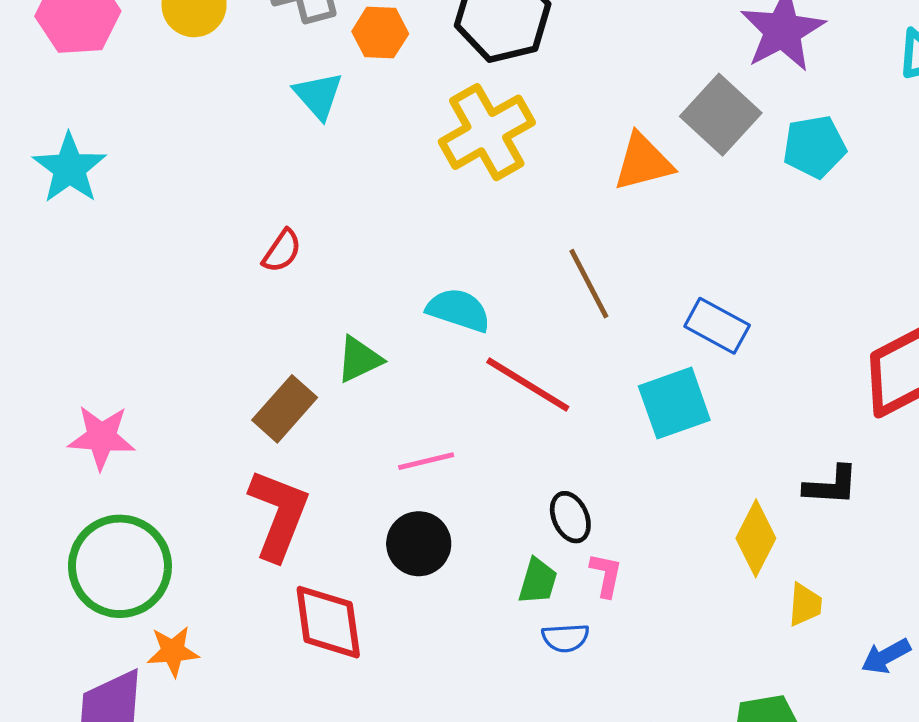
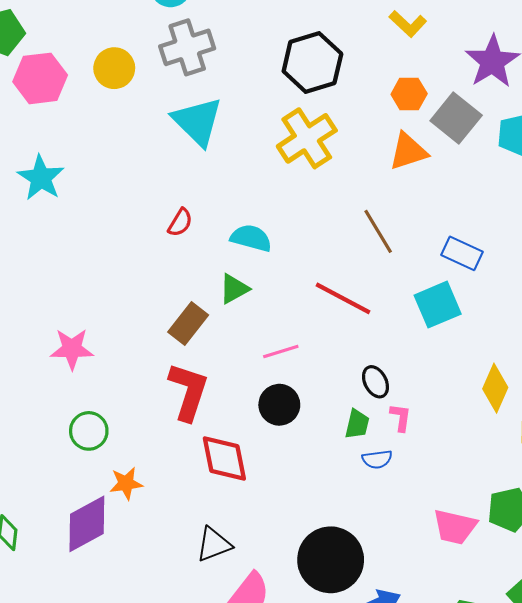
orange hexagon: (380, 33) -> (409, 94), moved
cyan triangle: (318, 95) -> (197, 121), size x1.6
cyan semicircle: (459, 310) -> (251, 238), moved
green circle: (120, 566) -> (89, 431), size x0.6

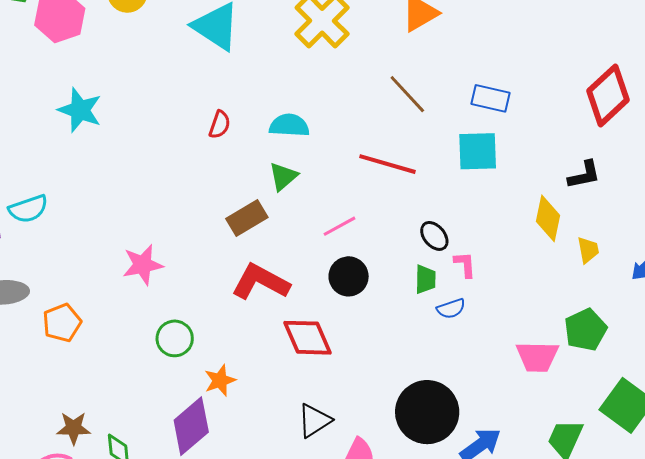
cyan square: (438, 305) -> (478, 151), turned 33
brown rectangle: (188, 324) -> (247, 218), turned 33
red L-shape: (188, 392) -> (261, 282), turned -68

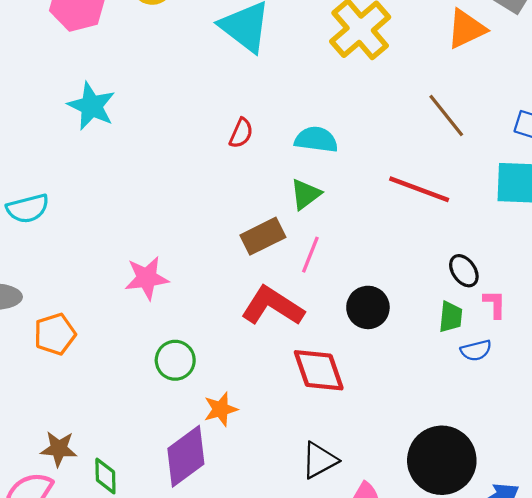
pink line: (340, 226) -> (310, 255), moved, turned -44

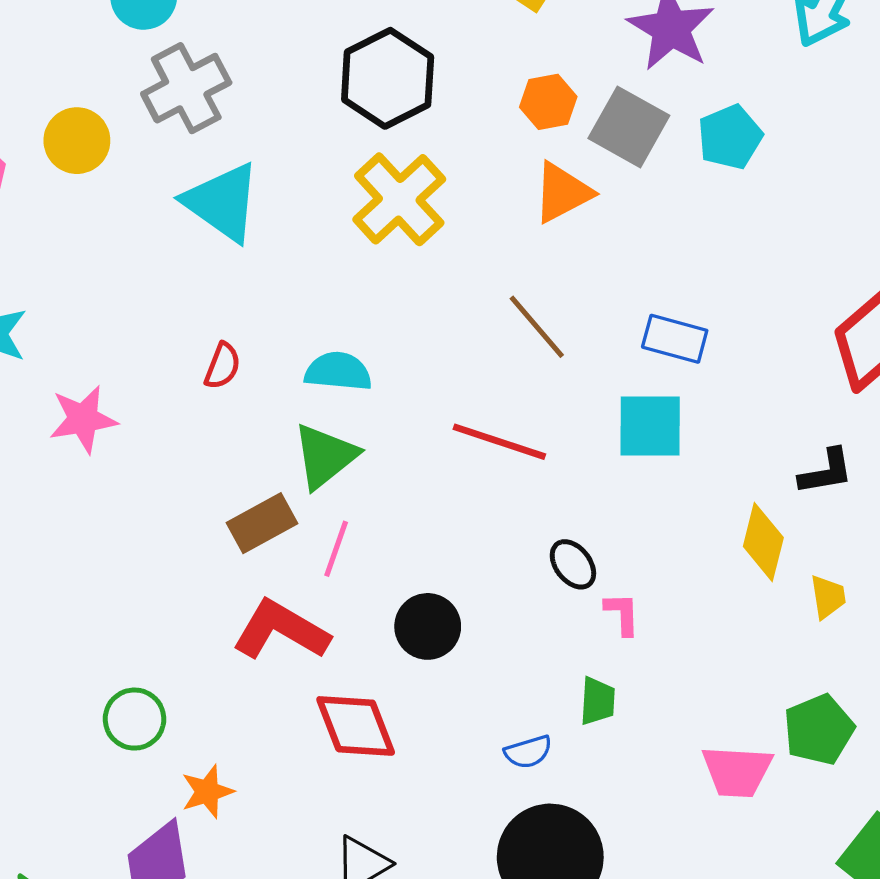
green triangle: (306, 194) -> (325, 456), size x1.4
pink star: (147, 278) -> (83, 419), moved
green trapezoid: (451, 317) -> (598, 701), moved
blue semicircle: (476, 350) -> (528, 752), moved

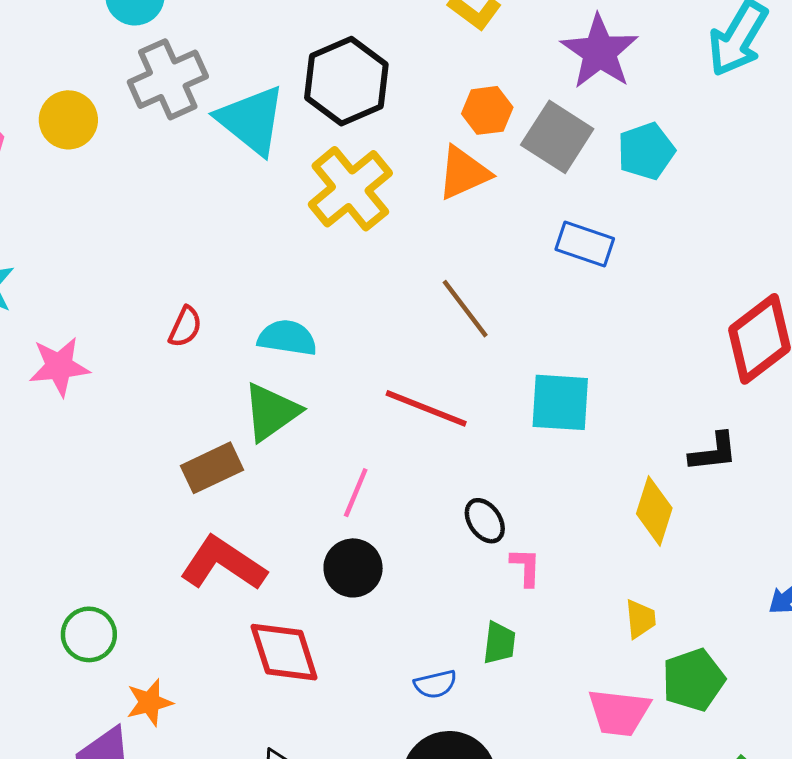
orange triangle: (562, 193) -> (464, 173), moved
cyan triangle: (222, 202) -> (251, 120), moved
blue rectangle: (675, 339) -> (585, 244), moved
pink line: (336, 549) -> (356, 493), moved
yellow trapezoid: (828, 597) -> (640, 619), moved

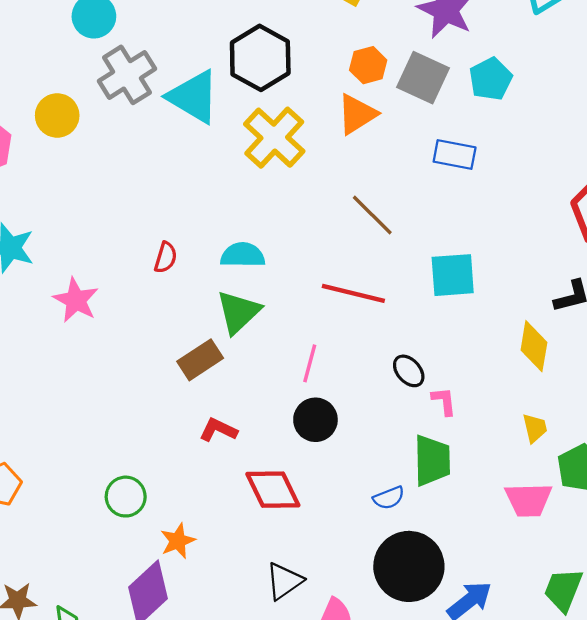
pink star: (59, 367) -> (76, 300), turned -30
red L-shape: (223, 564) -> (218, 430), size x0.6
green trapezoid: (499, 643) -> (432, 460), size x1.6

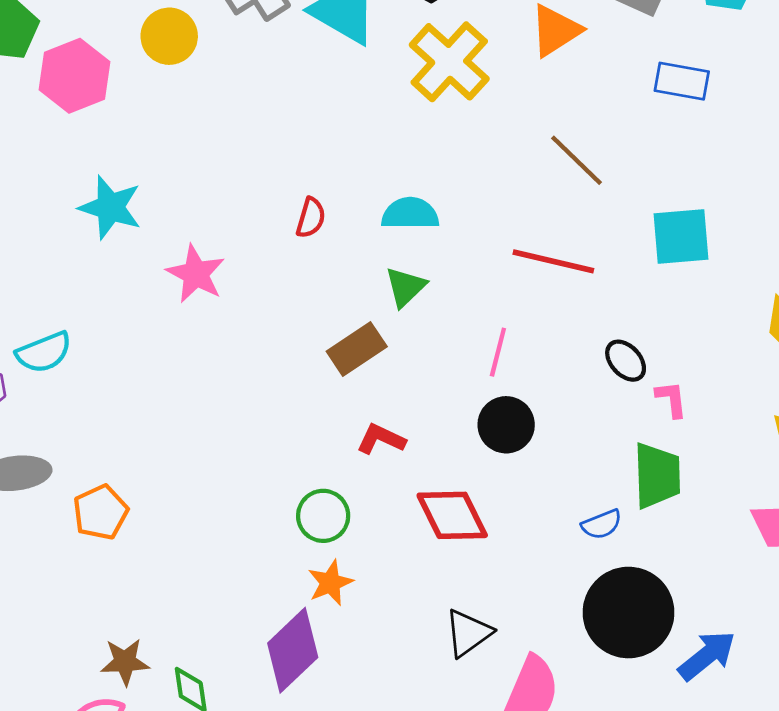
green triangle: (238, 312) -> (405, 287), size x0.7
green circle: (126, 497) -> (323, 516), moved

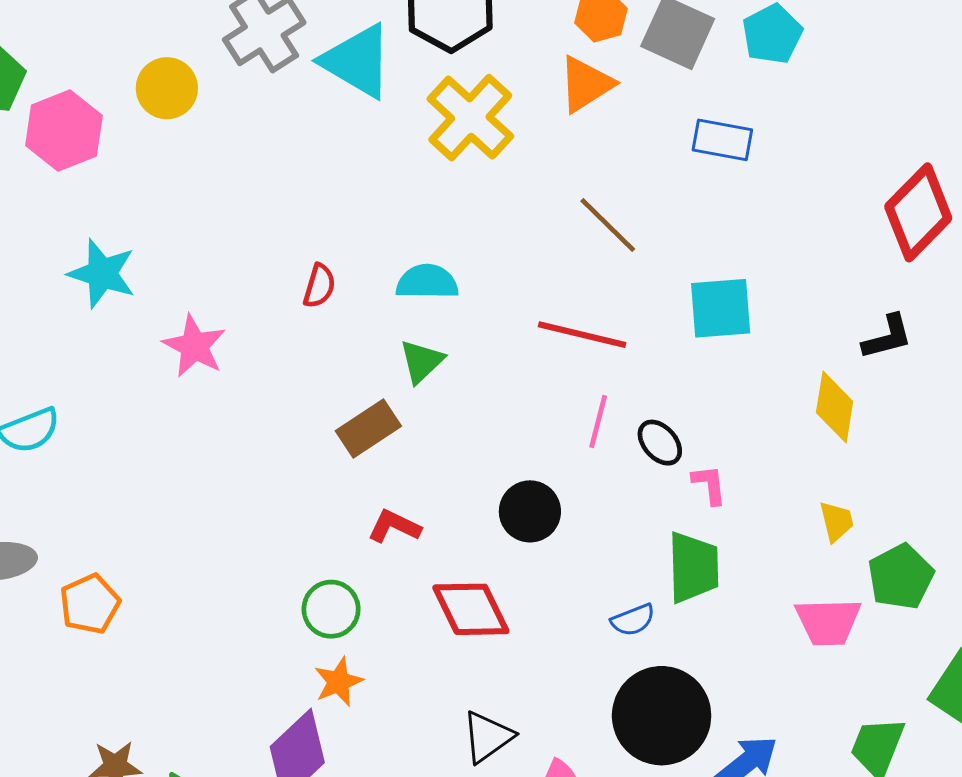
pink line: (498, 352) -> (598, 421), moved

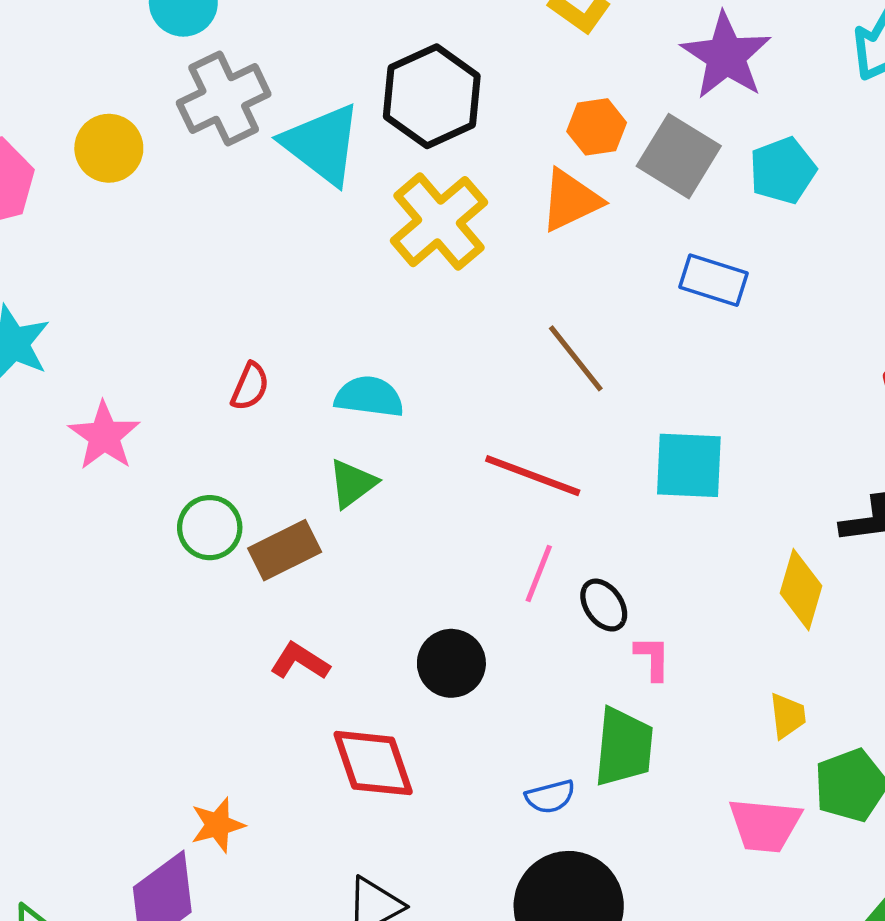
green circle: (331, 609) -> (210, 528), moved

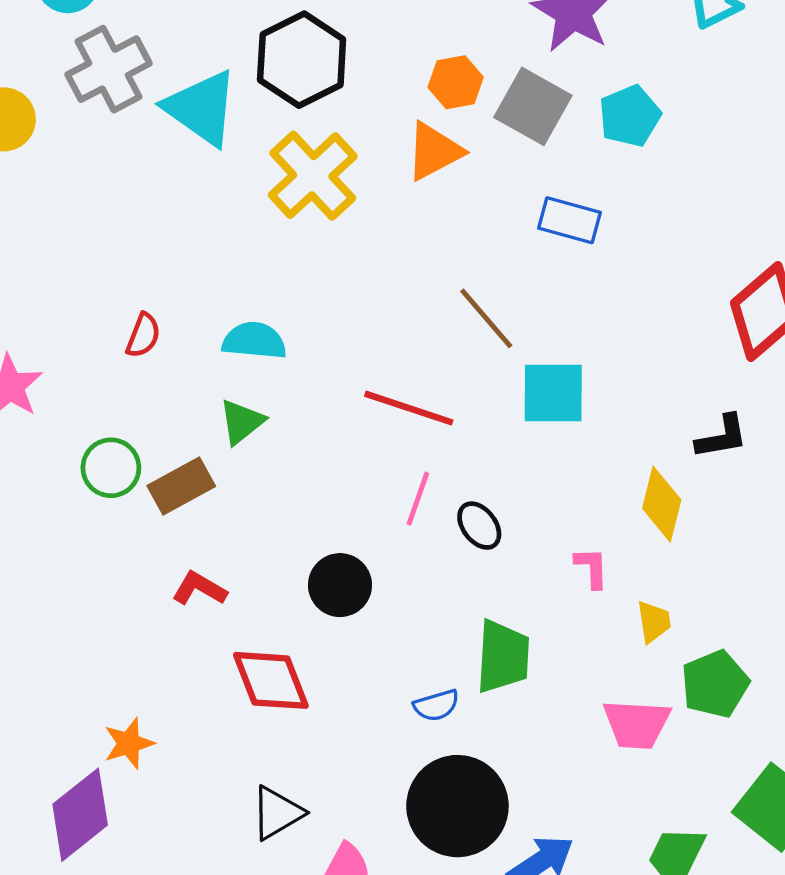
brown line: (576, 358) -> (486, 318), moved
pink L-shape: (653, 658) -> (592, 568), moved

